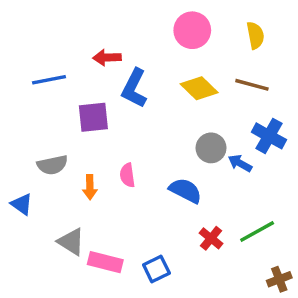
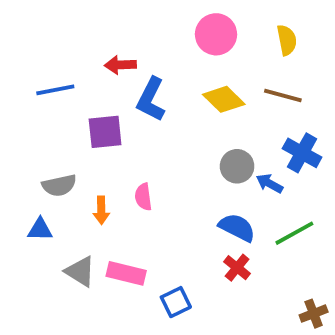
blue semicircle: (185, 191) -> (237, 227), moved
blue triangle: (22, 204) -> (40, 229), moved, turned -35
green line: (257, 231) -> (294, 233), moved
pink rectangle: (105, 262) -> (126, 273), moved

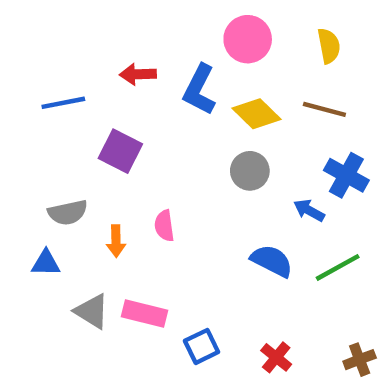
blue L-shape: (151, 99) -> (199, 90), moved
purple square: (105, 132) -> (120, 151), turned 33
gray circle: (237, 166) -> (250, 171), moved
red cross: (237, 268) -> (276, 357), moved

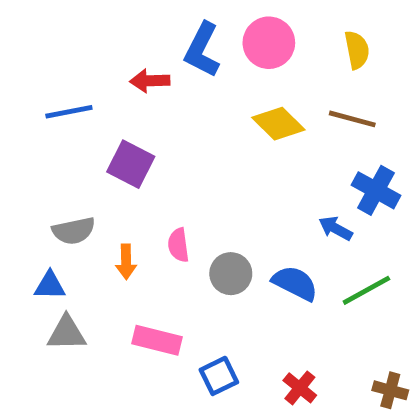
blue L-shape: (199, 90) -> (202, 50), moved
gray circle: (250, 171) -> (231, 274), moved
gray triangle: (92, 311) -> (67, 333), moved, turned -33
brown cross: (360, 360) -> (390, 390), turned 36

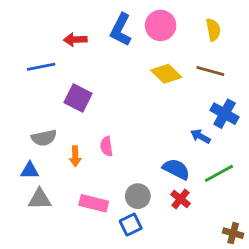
red arrow: (150, 81) -> (75, 40), moved
gray circle: (231, 274) -> (138, 196), moved
red cross: (300, 388) -> (180, 199), moved

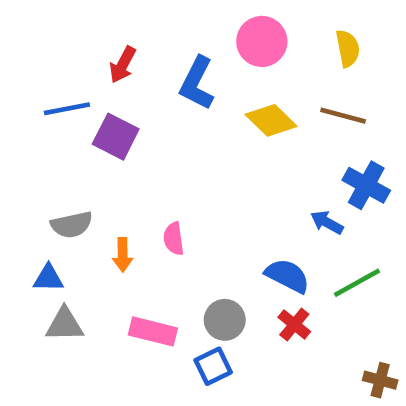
blue L-shape: (121, 30) -> (197, 83), moved
red arrow: (75, 40) -> (123, 65), turned -60
purple square: (78, 98) -> (116, 137), moved

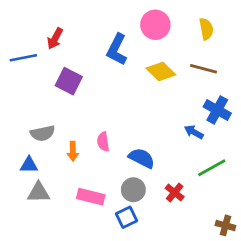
red arrow: (123, 65) -> (55, 39), moved
blue line: (67, 109) -> (23, 58), moved
blue semicircle: (287, 276) -> (142, 158), moved

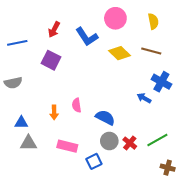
red arrow: (55, 39) -> (54, 30), moved
blue L-shape: (117, 50) -> (87, 37), turned -60
gray semicircle: (43, 133) -> (13, 83), moved
green line: (212, 168) -> (157, 140), moved
gray circle: (133, 190) -> (109, 141), moved

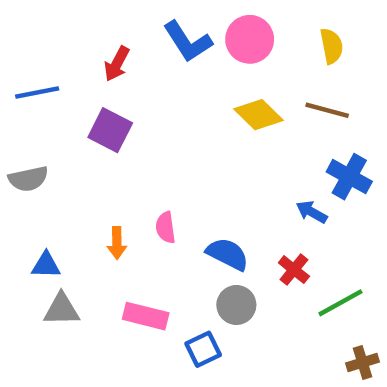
blue L-shape: (87, 37) -> (188, 42), moved
red cross: (130, 143) -> (294, 270), moved
brown cross: (168, 168) -> (363, 363), turned -32

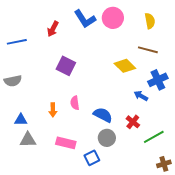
yellow diamond: (258, 115) -> (125, 66), moved
purple square: (110, 130) -> (66, 66), moved
blue cross: (349, 177) -> (158, 80), turned 36

